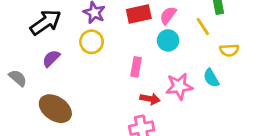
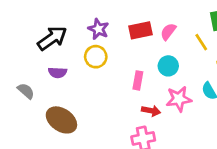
cyan circle: (168, 40) -> (168, 66), moved
purple semicircle: (51, 59) -> (58, 73), turned -132

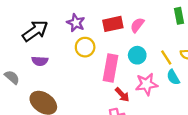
yellow line: (201, 42) -> (166, 58), moved
yellow circle: (96, 57) -> (85, 47), moved
pink rectangle: (138, 80) -> (111, 68), size x1.6
red arrow: (151, 111) -> (122, 95), turned 35

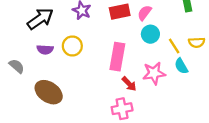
yellow circle: (85, 47) -> (72, 46), moved
cyan circle: (137, 55) -> (150, 34), moved

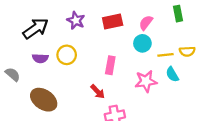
pink semicircle: (145, 13) -> (146, 23), moved
yellow line: (174, 46) -> (165, 55), turned -63
pink rectangle: (117, 57) -> (110, 65), size x0.7
red arrow: (129, 84) -> (98, 92), moved

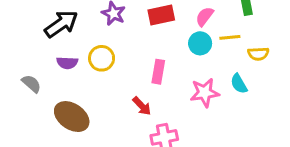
yellow line: (165, 55) -> (230, 37), moved

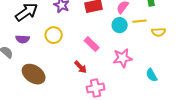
purple semicircle: (67, 63) -> (23, 39), moved
pink rectangle: (158, 72) -> (92, 44), turned -56
cyan semicircle: (239, 84) -> (152, 75), moved

